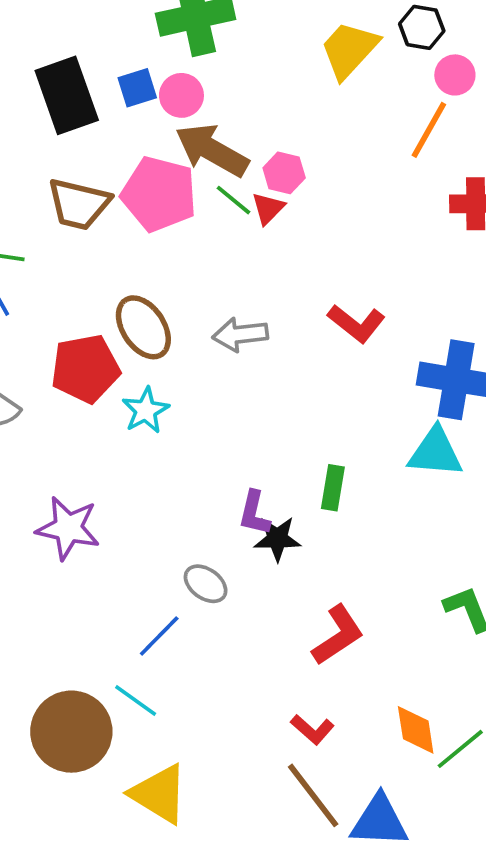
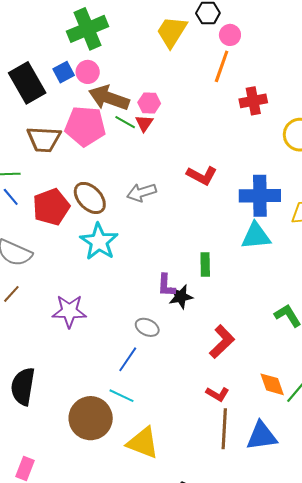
red pentagon: (85, 369) -> (51, 207), moved
cyan star: (146, 410) -> (99, 242), size x1.5
brown line: (313, 795) -> (224, 429), turned 51

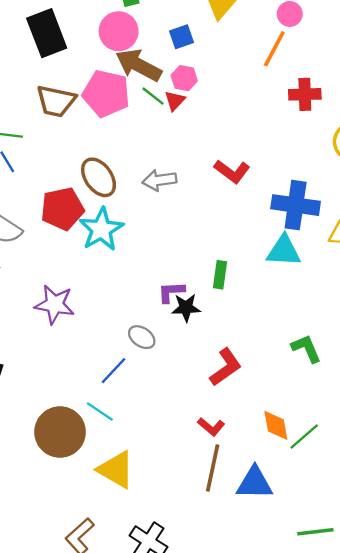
blue square: (64, 72) -> (182, 37), moved
pink circle: (88, 72) -> (119, 31), size x1.4
red pentagon: (51, 207) -> (62, 209), moved
purple L-shape: (166, 285) -> (171, 292), turned 75

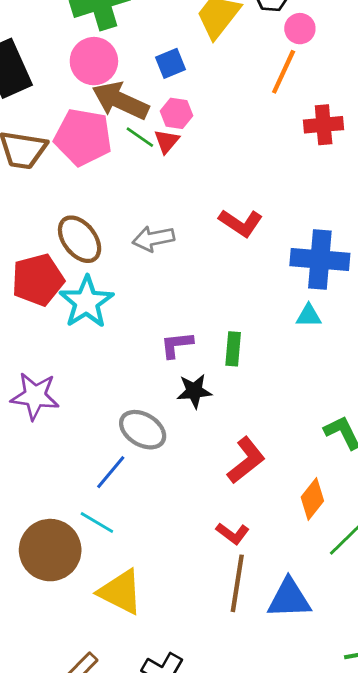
cyan triangle: (284, 251) -> (309, 316), size x0.6
purple L-shape: (171, 292) -> (177, 345), moved
gray ellipse: (142, 337) -> (143, 430), size x1.4
orange diamond: (276, 425) -> (312, 499), moved, turned 52

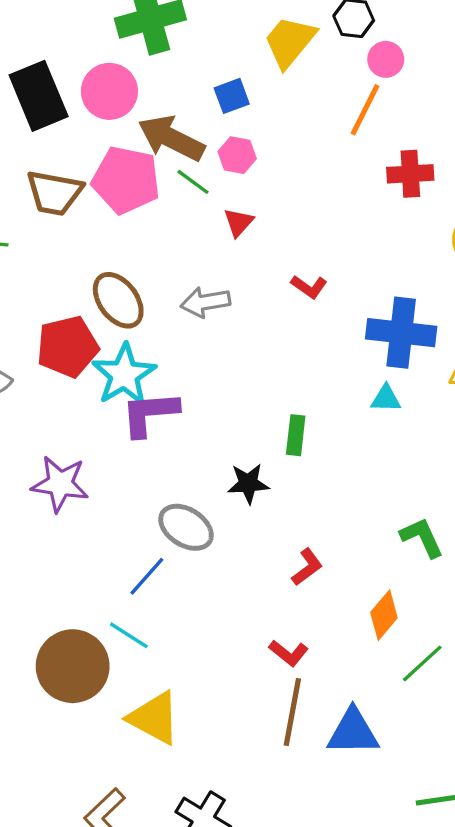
pink circle: (94, 61) -> (109, 91), moved
red triangle: (167, 141) -> (239, 222), moved
red L-shape: (241, 223) -> (309, 287), size x0.7
purple L-shape: (177, 345) -> (150, 414), moved, size x1.5
red L-shape: (246, 460) -> (307, 567), size x0.7

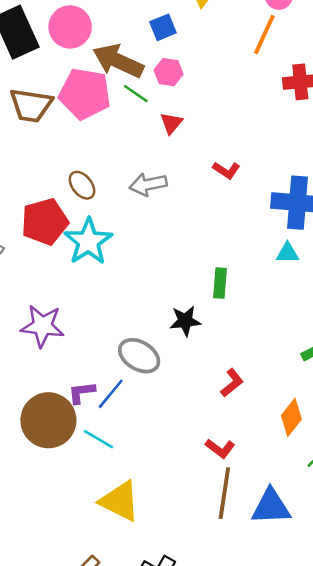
brown ellipse: (118, 300) -> (82, 185), size x0.7
purple L-shape: (150, 414) -> (81, 393), moved, size x0.6
brown circle: (73, 666) -> (48, 420), moved

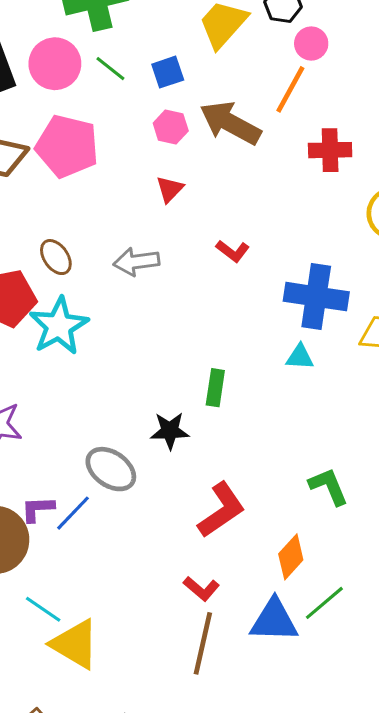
brown arrow: (118, 61) -> (230, 123), moved
green line: (136, 94) -> (110, 69), moved
red L-shape: (232, 383) -> (221, 510), size x1.6
cyan line: (98, 439) -> (43, 609), moved
blue triangle: (271, 507) -> (274, 620), moved

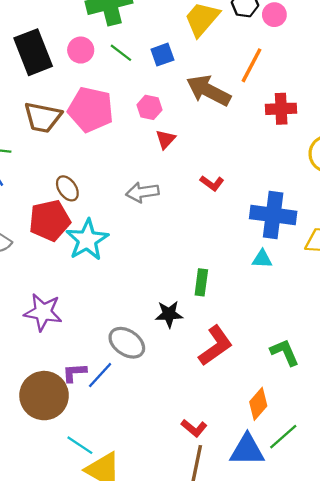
pink circle: (311, 44) -> (274, 15), moved
pink circle: (55, 64) -> (81, 50), size x0.7
pink hexagon: (171, 127) -> (149, 107), moved
brown ellipse: (56, 257) -> (67, 188), moved
red L-shape: (221, 510) -> (215, 346), moved

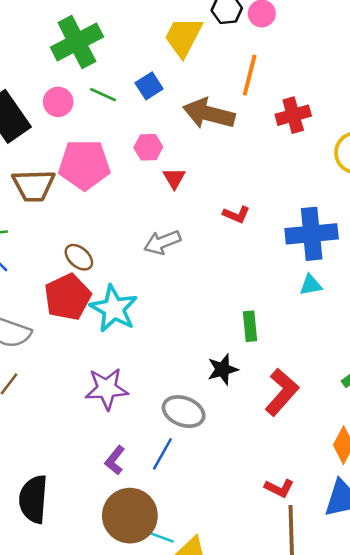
purple star: (43, 312) -> (107, 389), moved
purple L-shape: (74, 373) -> (115, 460), moved, turned -35
brown circle: (44, 396) -> (130, 516), moved

